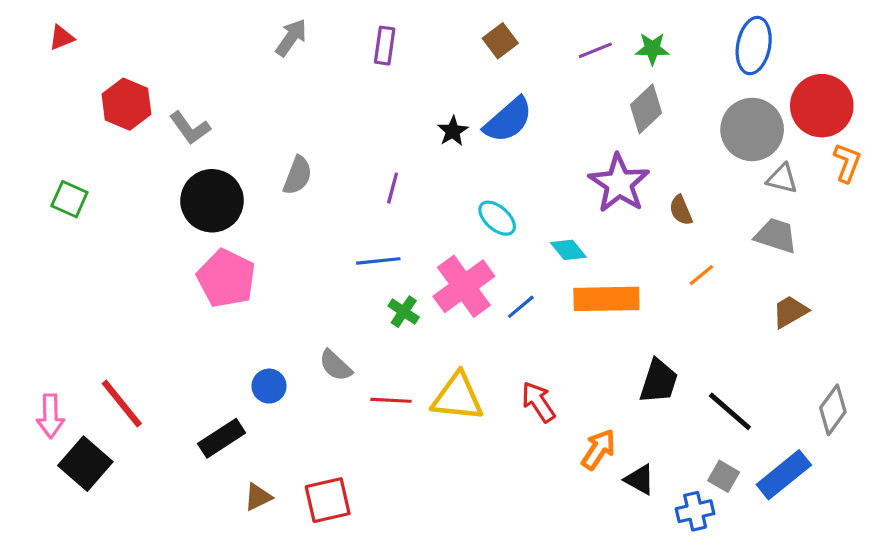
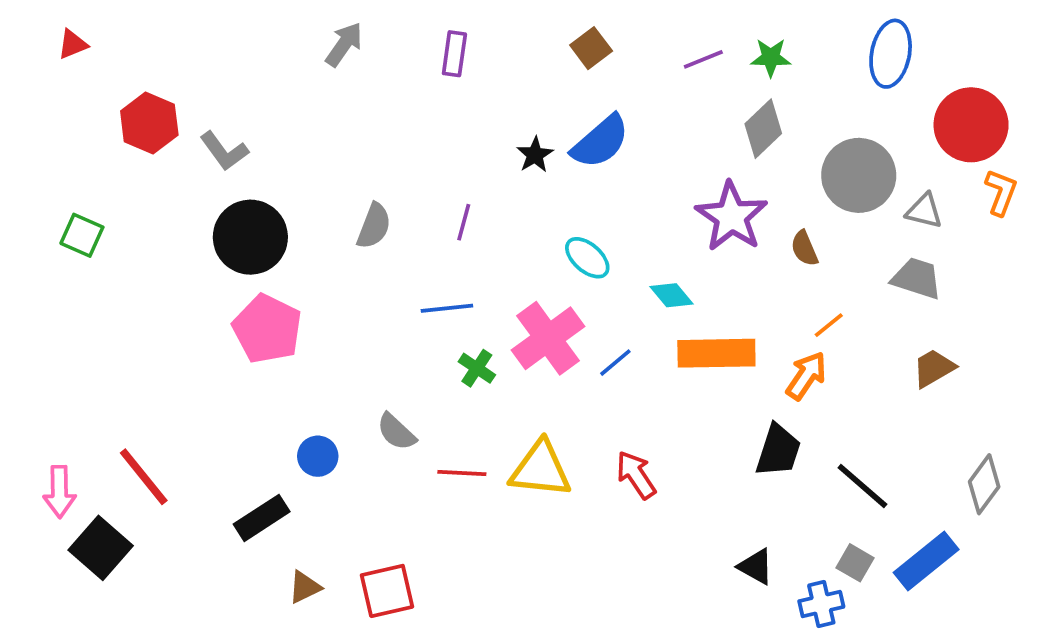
gray circle: (752, 129) -> (859, 175), moved
gray semicircle: (298, 175) -> (374, 226), moved
orange arrow: (598, 449) -> (806, 376), moved

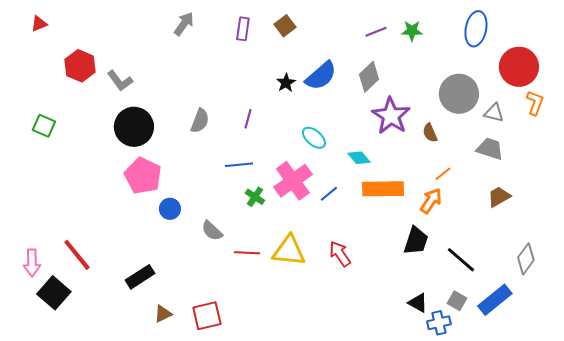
brown square: (591, 48) -> (285, 26), moved
gray diamond: (763, 129) -> (369, 77), moved
blue circle: (318, 456) -> (170, 209), moved
black triangle: (756, 567) -> (418, 303), moved

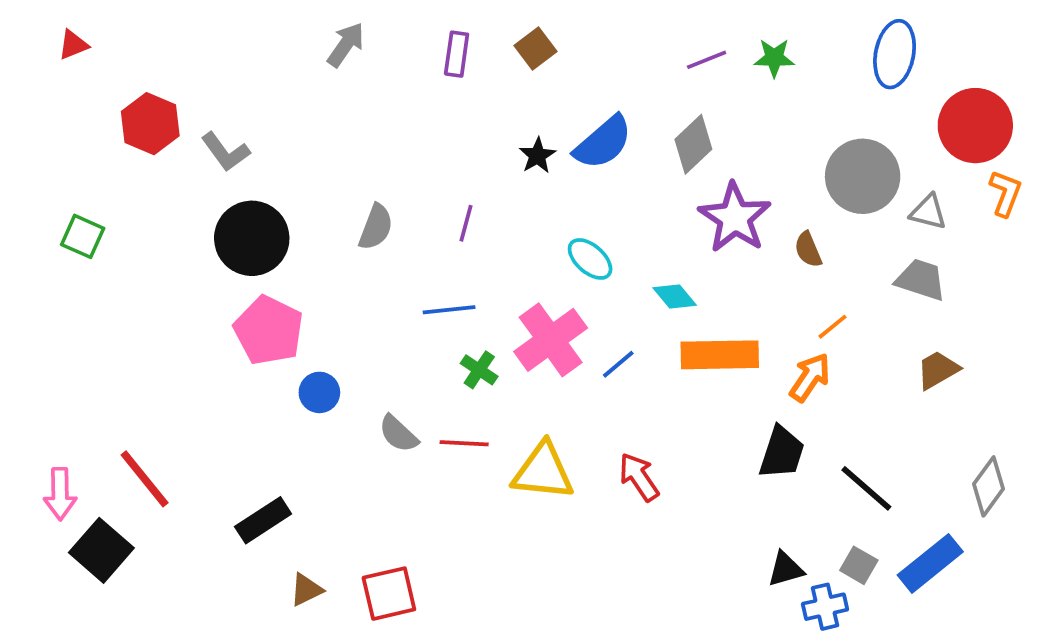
red line: (247, 253) -> (464, 443), moved
black triangle: (418, 303) -> (786, 569), turned -45

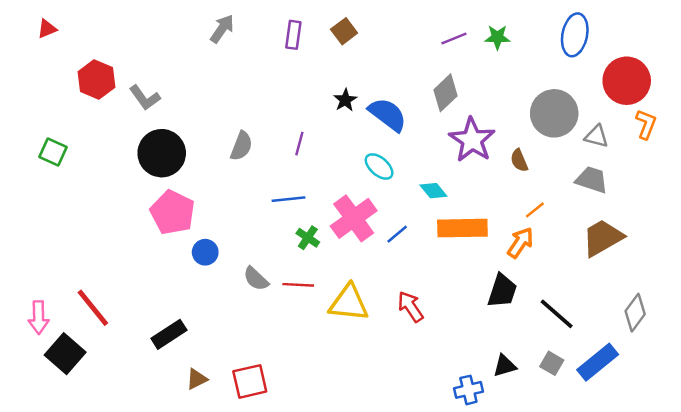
blue semicircle: (603, 142) -> (388, 115), moved, turned -102
brown trapezoid: (938, 370) -> (603, 238), size x1.5
blue cross: (825, 607) -> (468, 390), moved

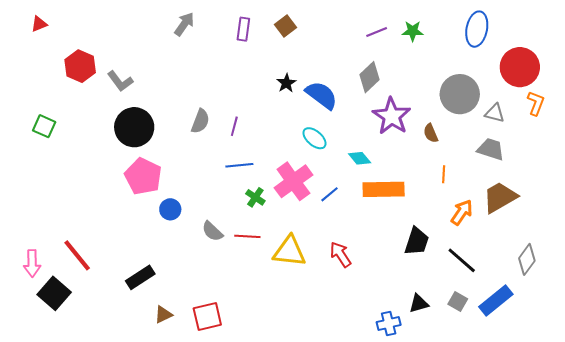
purple line: (299, 144) -> (234, 126), moved
orange line: (535, 210) -> (444, 174), turned -48
orange arrow: (520, 243) -> (462, 212), moved

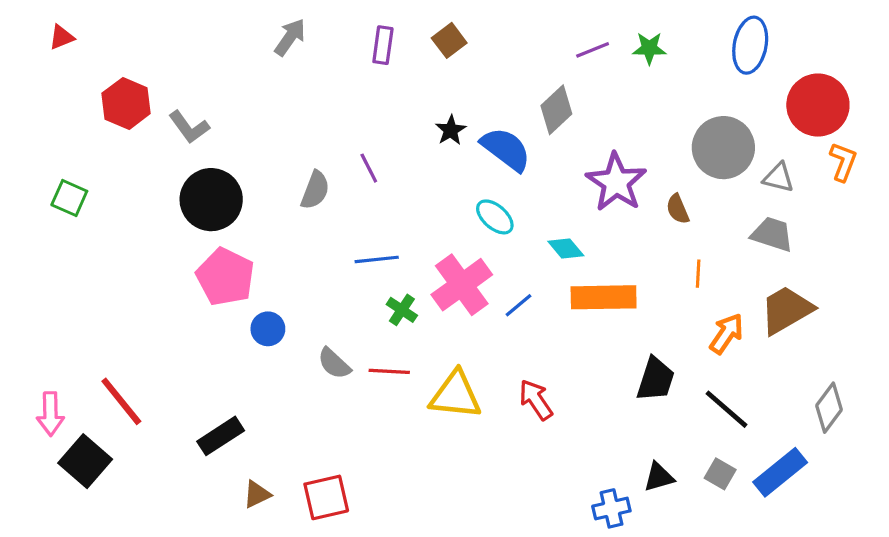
gray diamond: (370, 77) -> (556, 110), moved
purple line: (234, 126) -> (369, 168), moved, turned -42

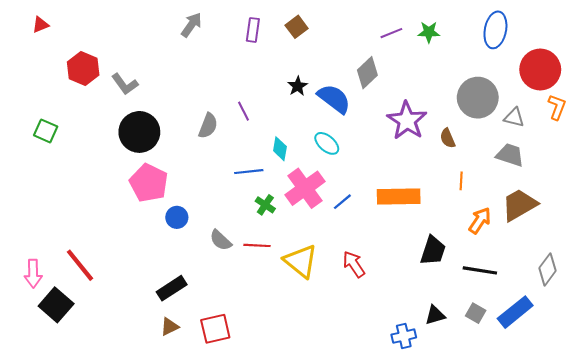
cyan diamond: (566, 248) -> (280, 149), moved, turned 50
yellow triangle: (455, 395) -> (301, 261), turned 33
black line: (727, 409) -> (480, 270), turned -32
black rectangle: (221, 436) -> (172, 288), moved

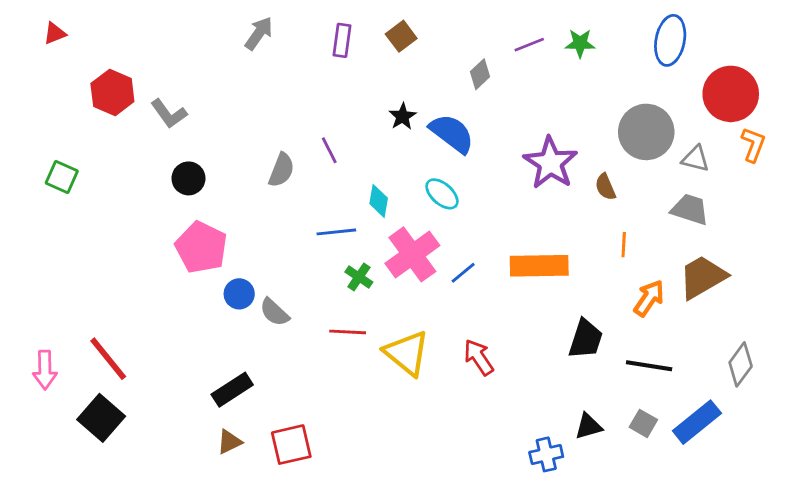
gray diamond: (367, 73) -> (480, 74), moved, size x0.7
black circle: (139, 132) -> (188, 178), size x0.6
gray semicircle: (221, 240) -> (274, 312), moved
black square: (56, 305) -> (101, 418), moved

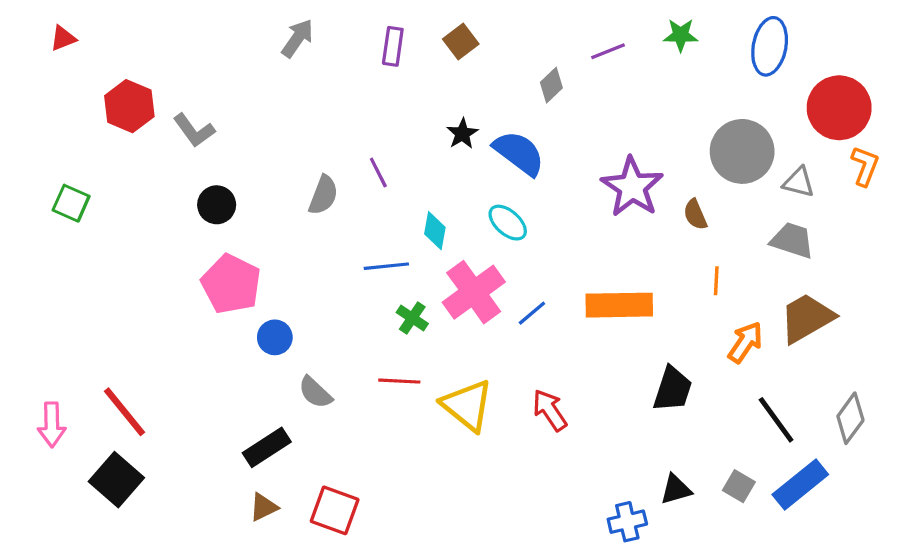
green star: (580, 43) -> (681, 35), moved
gray semicircle: (274, 312) -> (315, 392), moved
black line: (649, 366) -> (776, 420), moved, turned 45
red square: (291, 445) -> (335, 510), turned 33

